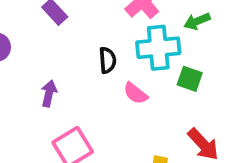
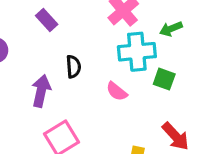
black semicircle: (107, 60) -> (73, 67), moved
purple arrow: (49, 93) -> (41, 91), size x1.4

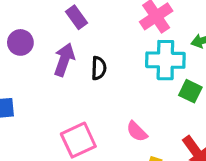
purple arrow: (41, 91) -> (64, 60), moved
pink semicircle: (117, 91) -> (137, 132), moved

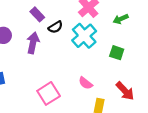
cyan cross: (165, 60) -> (84, 36), moved, turned -35
black semicircle: (99, 68) -> (55, 27), moved, turned 64

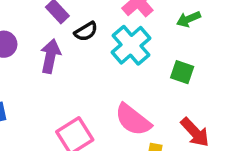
pink semicircle: (86, 83) -> (133, 120), size x1.6

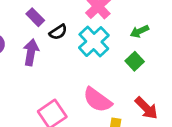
green arrow: (189, 19) -> (139, 31), moved
green square: (182, 72) -> (135, 61), turned 30

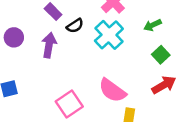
green square: (135, 61) -> (161, 55), moved
red arrow: (146, 108) -> (164, 85), moved, turned -75

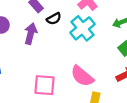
pink square: (69, 104) -> (45, 85), turned 35

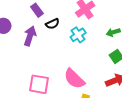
cyan cross: (82, 28) -> (78, 35), size x0.7

